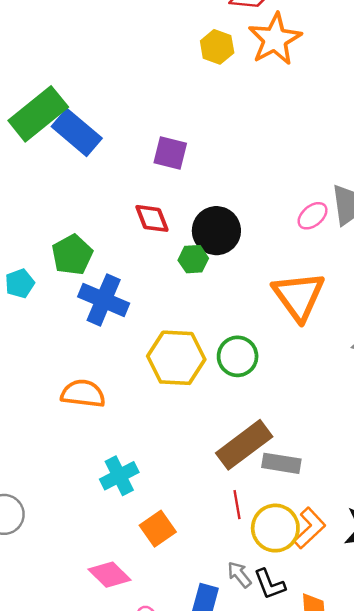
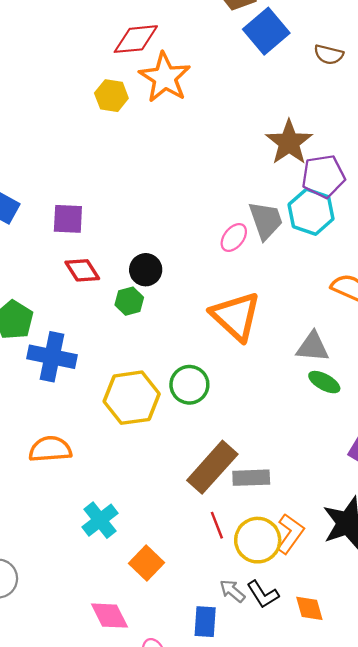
purple square: (170, 153) -> (68, 219), moved
black circle: (216, 231) -> (146, 270), size x0.7
pink diamond: (109, 575) -> (109, 616), turned 30

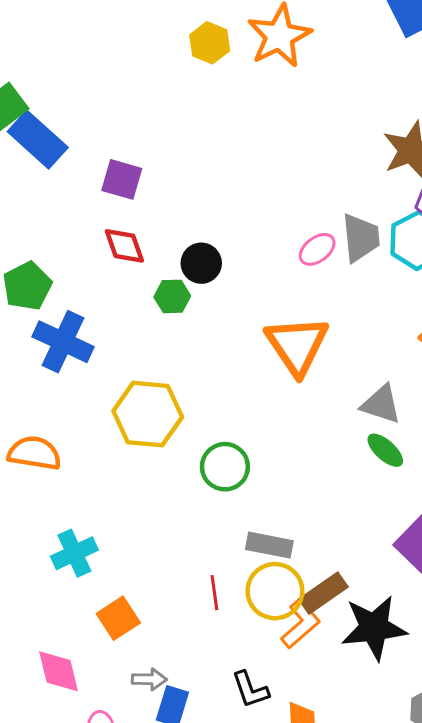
green circle: (189, 385) -> (225, 467), moved
brown rectangle: (212, 467) -> (323, 593), moved, size x0.7
yellow circle: (258, 540) -> (275, 591), moved
gray arrow: (232, 591) -> (149, 679), moved, turned 128

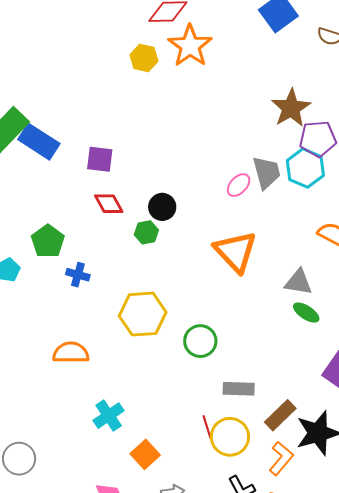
blue cross: (63, 342) -> (78, 275), size x0.6
yellow circle: (275, 591) -> (230, 437), moved
orange L-shape: (301, 624) -> (281, 458), moved

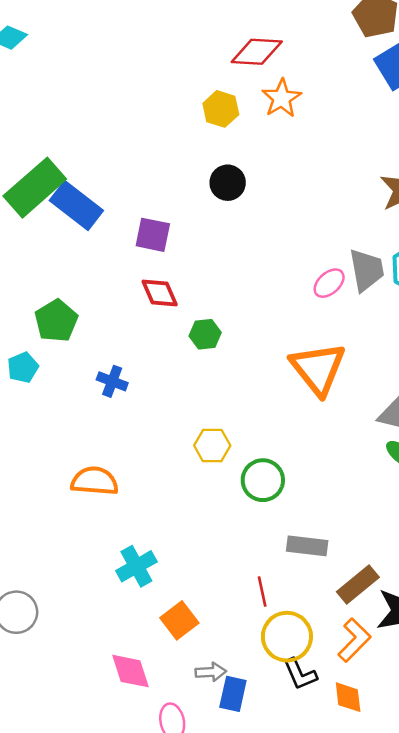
orange star: (190, 46) -> (282, 98), size x0.7
black circle: (162, 207) -> (228, 183), moved
green pentagon: (48, 241) -> (56, 321), moved
yellow hexagon: (143, 314) -> (212, 445), moved, size x0.6
yellow circle: (230, 437) -> (287, 637), moved

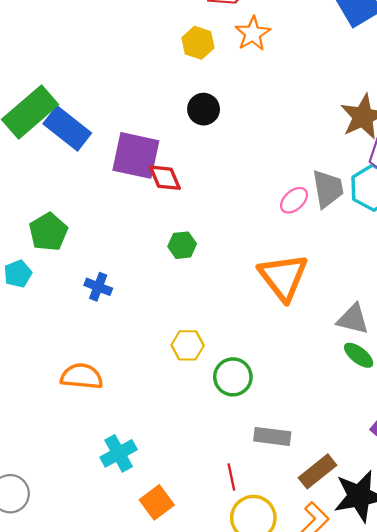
purple square: (153, 235) -> (136, 155), size x1.5
red diamond: (160, 293) -> (165, 178), moved

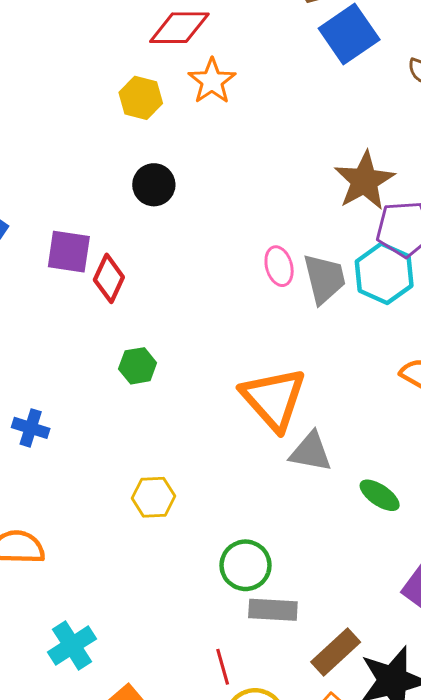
purple square: (136, 155) -> (69, 252), size x0.7
red diamond: (165, 178) -> (109, 278), turned 52
pink ellipse: (294, 200) -> (279, 266), moved, turned -60
gray triangle: (353, 319) -> (311, 452), moved
green circle: (233, 377) -> (246, 565), moved

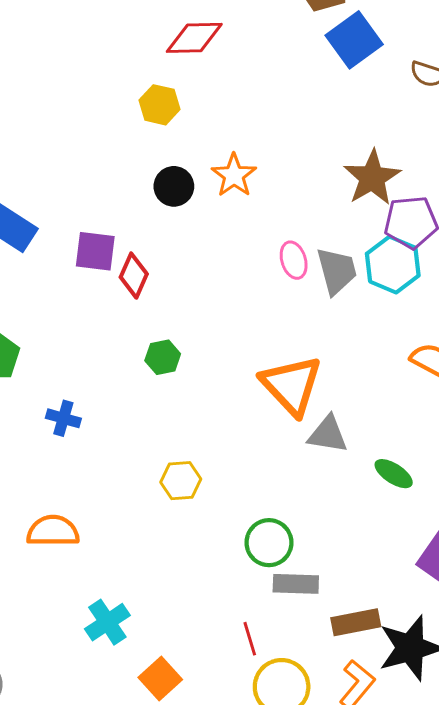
orange star: (212, 81) -> (234, 175), moved
brown rectangle: (336, 652) -> (356, 622), turned 33

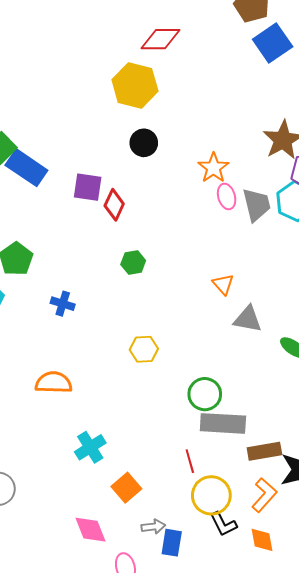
yellow hexagon: (159, 105) -> (135, 85), size x1.6
orange star: (234, 175) -> (214, 168), moved
orange triangle: (291, 385) -> (223, 284), size x0.5
gray rectangle: (296, 584) -> (223, 423), size x1.4

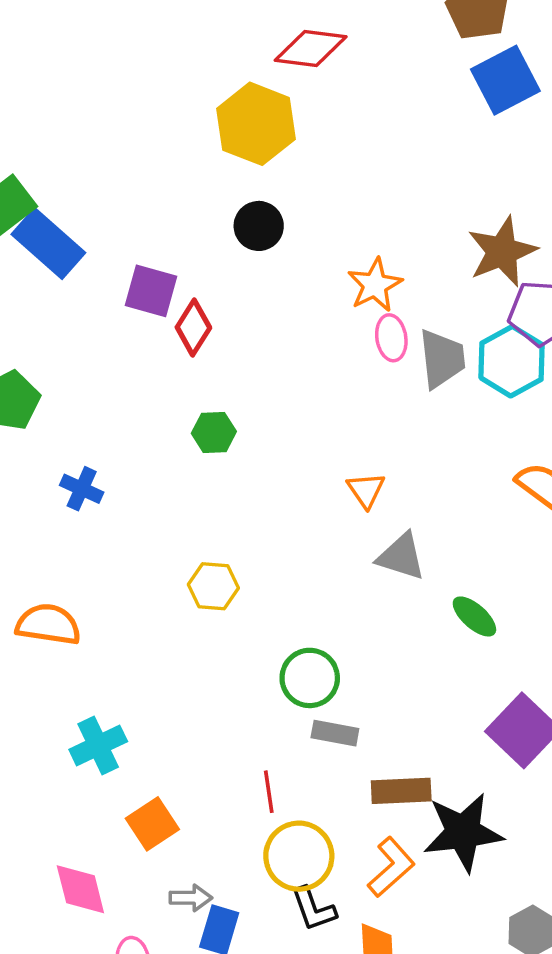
gray rectangle: (223, 423) -> (335, 733), size x0.6

